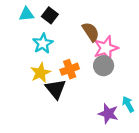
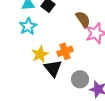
cyan star: (43, 43) -> (28, 26), moved
gray circle: (104, 66) -> (80, 79), moved

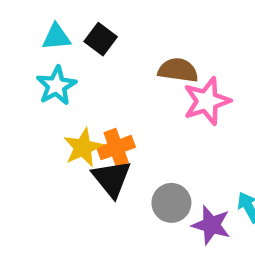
brown semicircle: (83, 19) -> (178, 70), turned -48
orange cross: (65, 51) -> (116, 148), moved

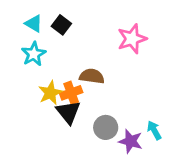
cyan triangle: (56, 37) -> (34, 24), turned 36
brown semicircle: (178, 70) -> (92, 76), moved
pink star: (207, 101) -> (132, 39), moved

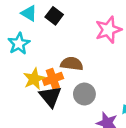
cyan triangle: (34, 24) -> (29, 13), moved
black square: (61, 25) -> (54, 16), moved
gray circle: (106, 127) -> (84, 94), moved

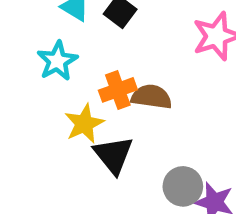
orange cross: (53, 79) -> (118, 90), moved
gray circle: (84, 94) -> (183, 186), moved

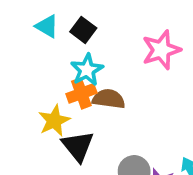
cyan star: (57, 61) -> (87, 70), moved

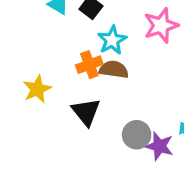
cyan star: (87, 70) -> (112, 40), moved
yellow star: (54, 121) -> (37, 89), moved

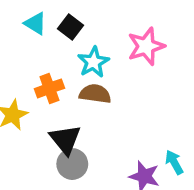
orange cross: (89, 65) -> (49, 88), moved
gray circle: (137, 135) -> (72, 164), moved

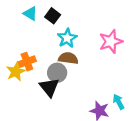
pink star: (146, 46) -> (111, 41), moved
orange cross: (49, 88) -> (27, 62), moved
gray circle: (72, 164) -> (57, 73), moved

